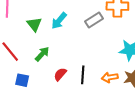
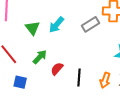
red semicircle: (60, 74) -> (57, 69), moved
orange arrow: (110, 77) -> (105, 80), turned -63

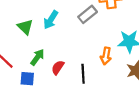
orange arrow: (105, 80) -> (106, 56), moved
blue square: (20, 82) -> (27, 79), moved

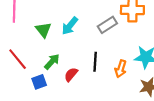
black line: (83, 74) -> (95, 62), moved
blue square: (27, 79) -> (39, 82), turned -32

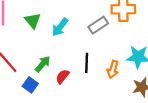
green triangle: (43, 30) -> (33, 21), moved
blue square: (39, 82) -> (30, 85), turned -32

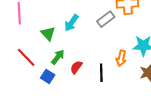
green triangle: (33, 21) -> (48, 34), moved
black line: (87, 63) -> (101, 73), moved

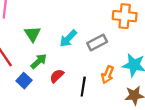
gray rectangle: (106, 19) -> (97, 43), moved
cyan arrow: (71, 23) -> (68, 38), moved

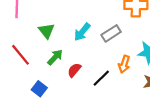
blue square: (24, 81) -> (39, 89), moved
black line: (83, 87) -> (101, 78), turned 42

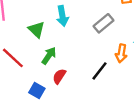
cyan arrow: (82, 32) -> (62, 16), moved, turned -42
red semicircle: (74, 70) -> (59, 76), moved

